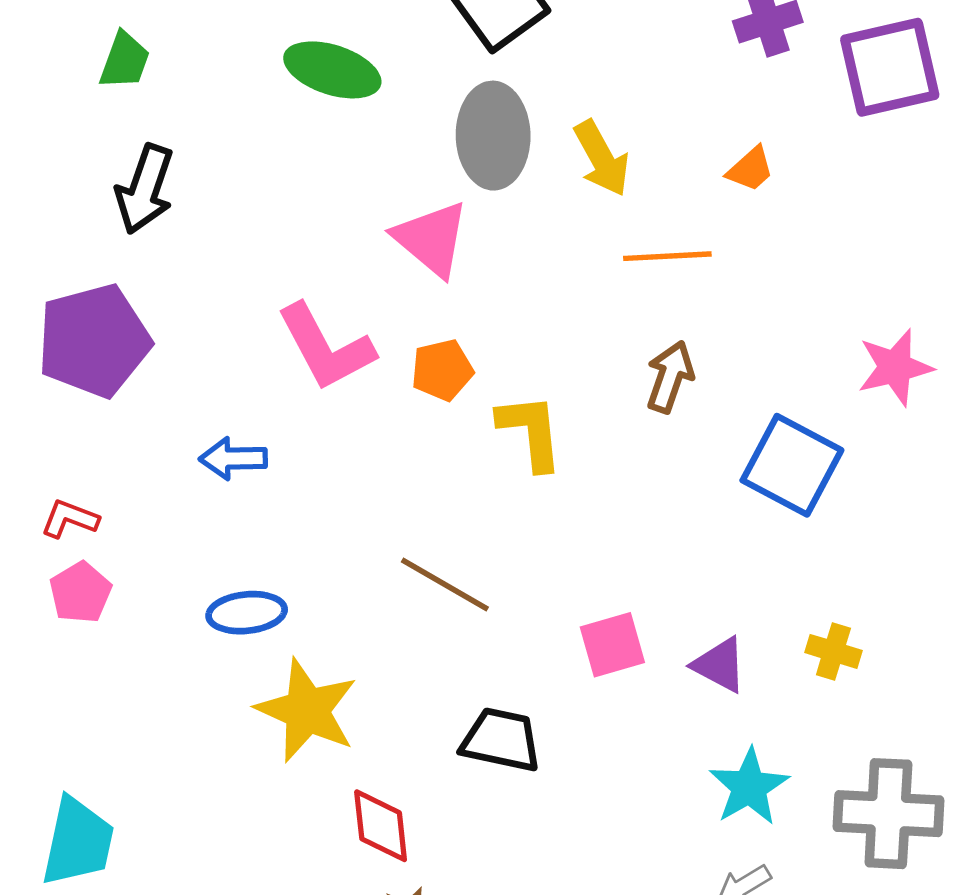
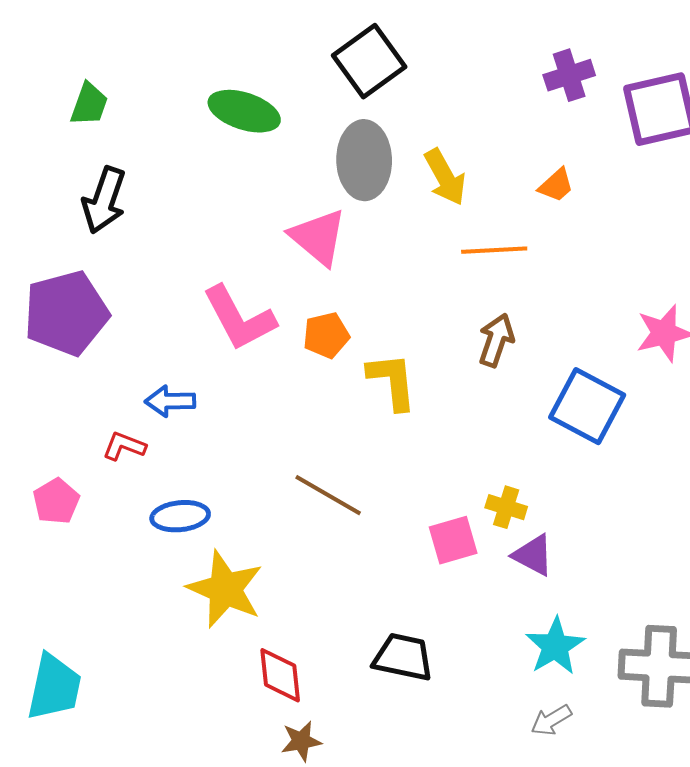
red L-shape: (70, 519) -> (124, 446), moved
yellow cross: (833, 651) -> (506, 507), moved
black trapezoid: (501, 740) -> (403, 657), moved

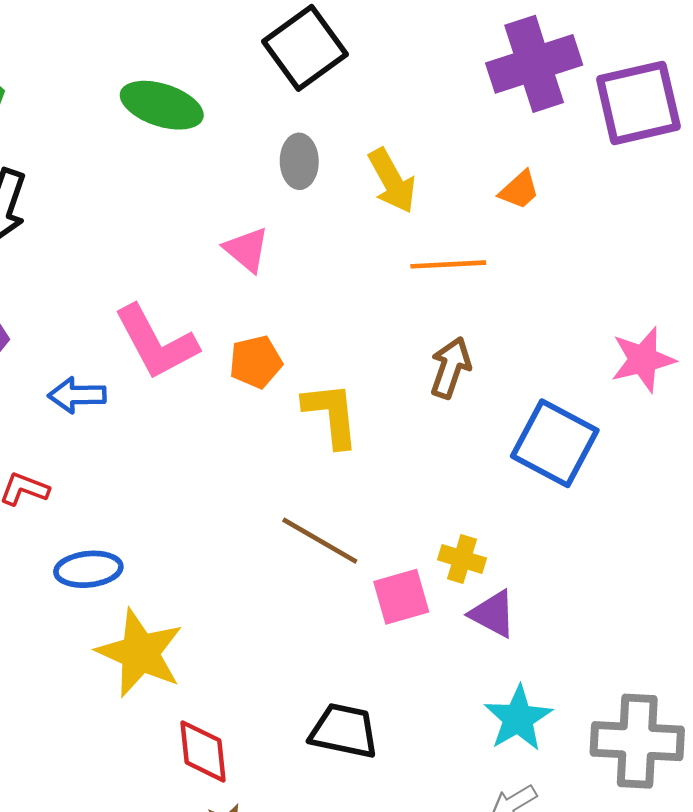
purple cross: (569, 75) -> (534, 64), size x1.6
gray ellipse: (364, 160) -> (299, 161), size x0.6
pink triangle: (318, 237) -> (247, 250), size x0.7
blue arrow: (170, 401) -> (77, 395), moved
brown line: (328, 495) -> (320, 541), moved

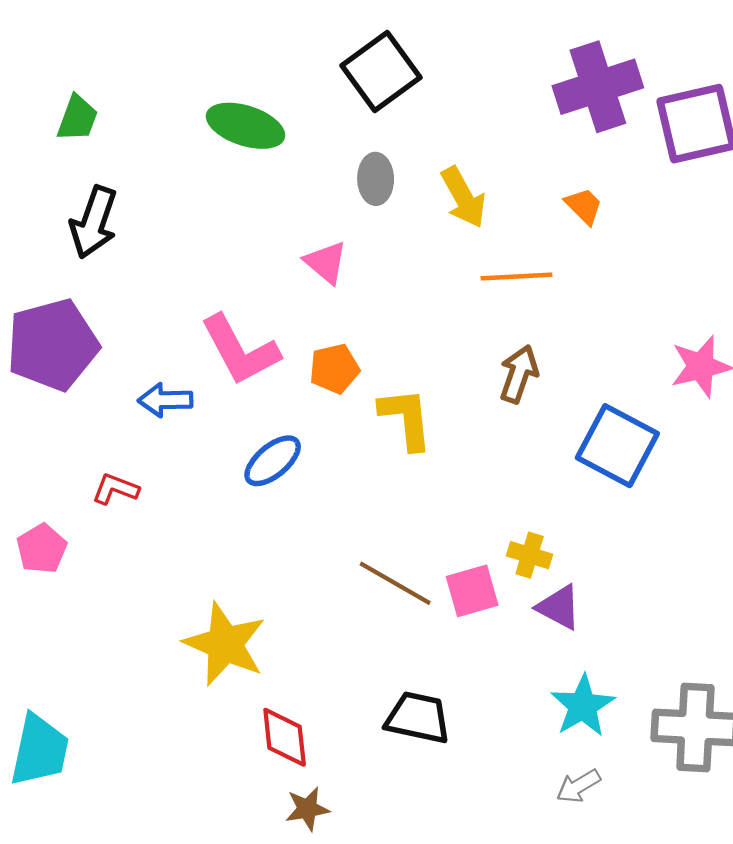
orange trapezoid: (519, 190) -> (584, 206), turned -93
brown line: (320, 541) -> (395, 583), moved
blue ellipse: (88, 569) -> (273, 461), moved, turned -34

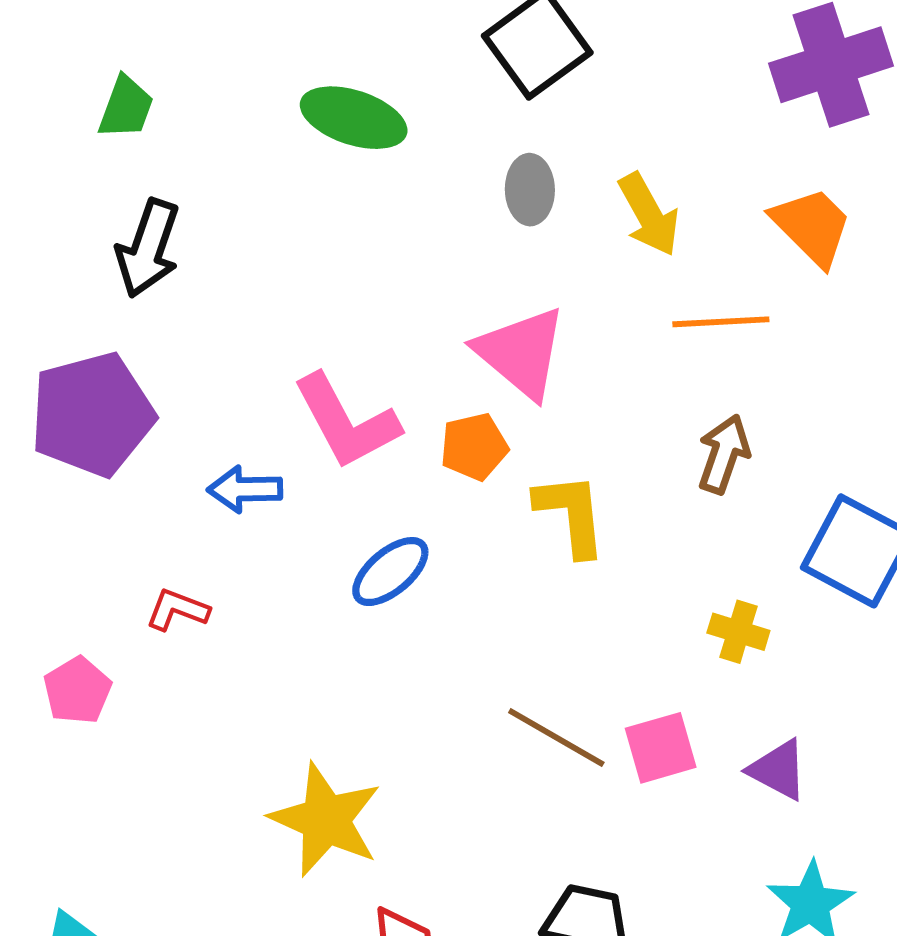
orange trapezoid: (584, 206) -> (812, 226), size x1.6
pink triangle: (326, 262) -> (521, 353), moved, size x1.6
yellow cross: (530, 555) -> (738, 632), moved

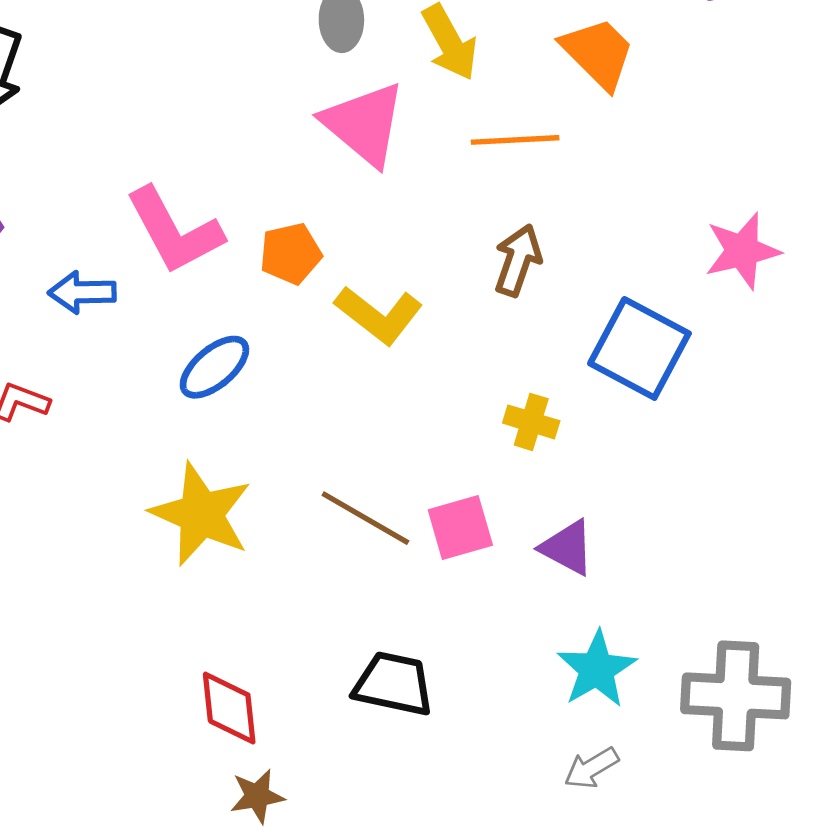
pink triangle: (521, 353) -> (364, 124), moved
yellow L-shape: (571, 514) -> (379, 315), turned 134
yellow star: (326, 820) -> (201, 514), moved

